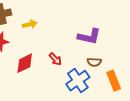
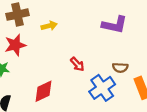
purple L-shape: (89, 37) -> (115, 25), moved
red diamond: (25, 63) -> (44, 91), moved

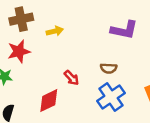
red arrow: (77, 64) -> (72, 78), moved
brown semicircle: (120, 68) -> (109, 68), moved

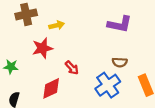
red star: (19, 51) -> (42, 48), moved
brown semicircle: (109, 68) -> (120, 62), moved

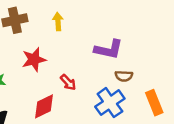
purple L-shape: (120, 24) -> (109, 49), moved
yellow arrow: (57, 25) -> (58, 22), moved, turned -80

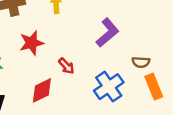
purple L-shape: (109, 49) -> (107, 33), turned -52
brown semicircle: (124, 76) -> (141, 62), moved

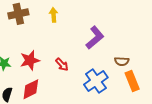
red star: (32, 43) -> (30, 60), moved
red diamond: (42, 90) -> (31, 89), moved

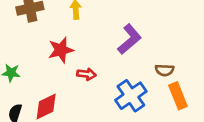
red star: (30, 60) -> (61, 50), moved
red arrow: (62, 64) -> (86, 74), turned -40

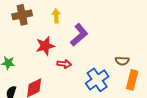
purple L-shape: (130, 39) -> (79, 35), moved
orange rectangle: (178, 96) -> (132, 80), turned 36

